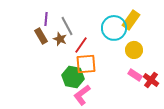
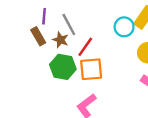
cyan circle: (114, 28) -> (124, 27), size x0.7
green hexagon: (73, 77) -> (63, 67), moved

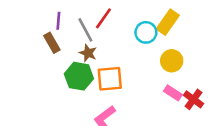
brown star: (61, 40) -> (88, 53), moved
red line: (85, 47) -> (103, 18), moved

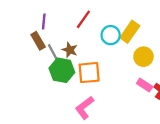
yellow rectangle: (168, 22) -> (130, 32), moved
gray line: (85, 30) -> (54, 54), moved
cyan circle: (146, 32) -> (111, 35), moved

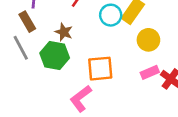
gray line: (54, 54) -> (21, 48), moved
orange square: (89, 73) -> (100, 69), moved
pink rectangle: (145, 85) -> (150, 72), turned -56

